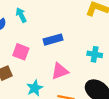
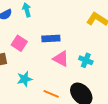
pink triangle: (60, 71) -> (61, 59), moved, turned 36

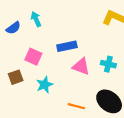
cyan star: (25, 79) -> (45, 85), moved

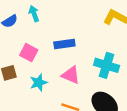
cyan cross: (108, 64) -> (107, 65), size x1.5
pink triangle: (81, 66) -> (71, 75), moved

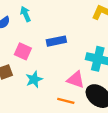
pink triangle: (71, 75) -> (76, 80), moved

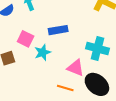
cyan star: (34, 79) -> (43, 52), moved

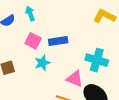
pink square: (26, 39) -> (33, 41), moved

